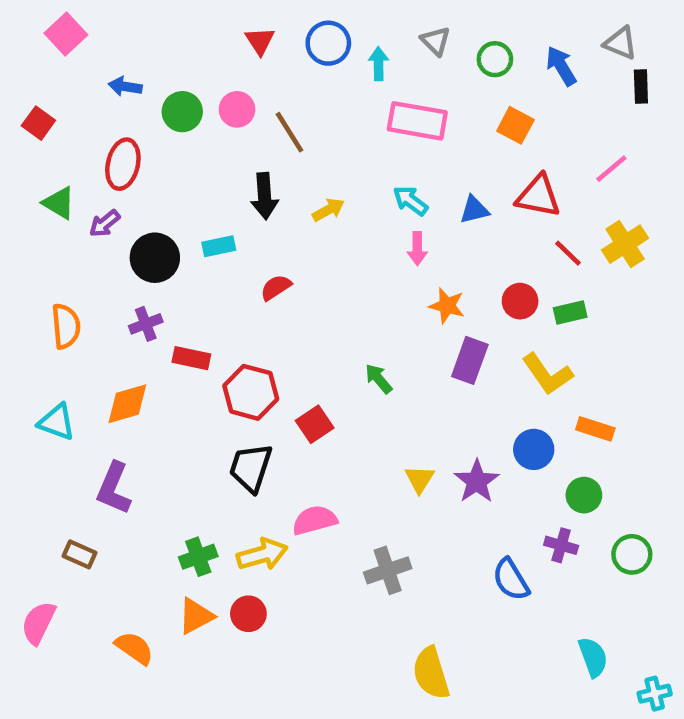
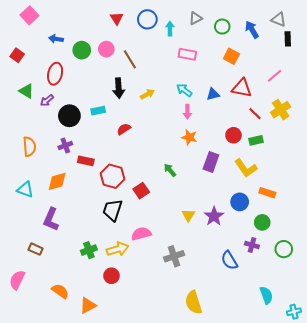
gray triangle: (436, 41) -> (196, 18), turned 48
pink rectangle: (417, 121) -> (187, 54), size x0.7
orange star: (447, 306) -> (189, 137), moved
orange triangle: (196, 616) -> (88, 305), moved

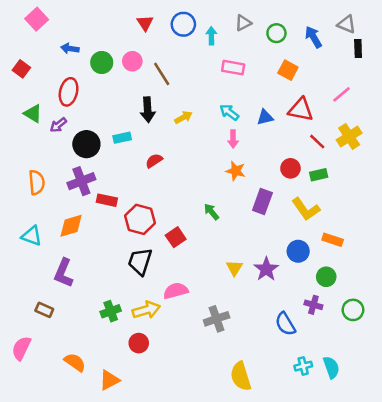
purple cross: (65, 146) -> (81, 181), size x1.5
cyan cross: (294, 312) -> (303, 366), moved

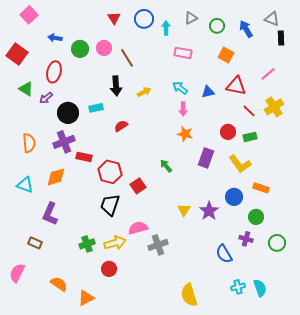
red square: (21, 69) -> (17, 54), size x1.5
gray cross: (217, 319) -> (158, 245), moved

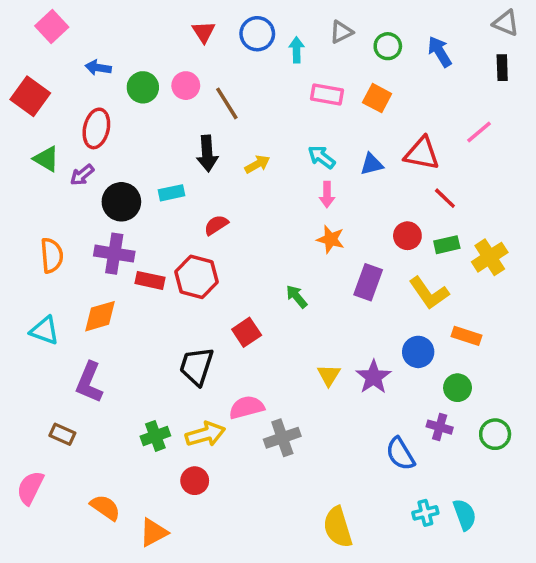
gray triangle: (272, 19) -> (506, 23), moved
orange square: (226, 55) -> (377, 98), moved
yellow cross: (274, 107) -> (490, 257), moved
purple cross: (64, 142) -> (114, 254), turned 30
red hexagon: (110, 172) -> (196, 277), moved

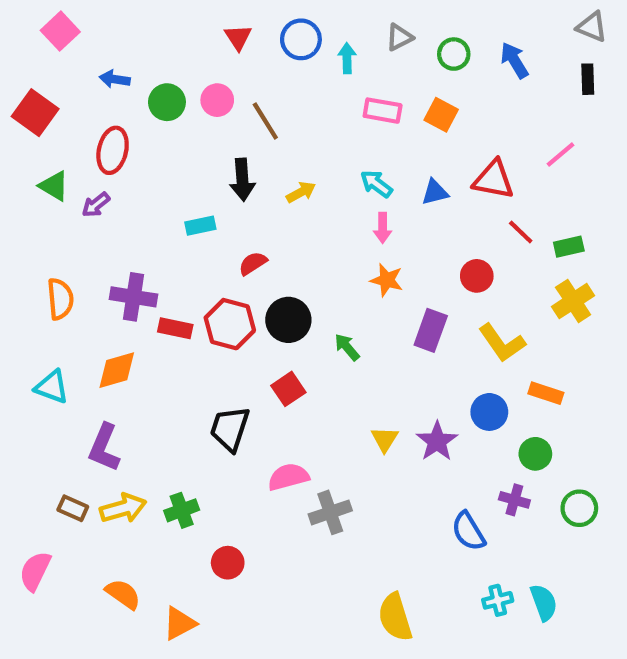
black circle: (121, 202) -> (288, 320), moved
green rectangle: (447, 245) -> (569, 247), moved
yellow arrow: (205, 434) -> (123, 508), moved

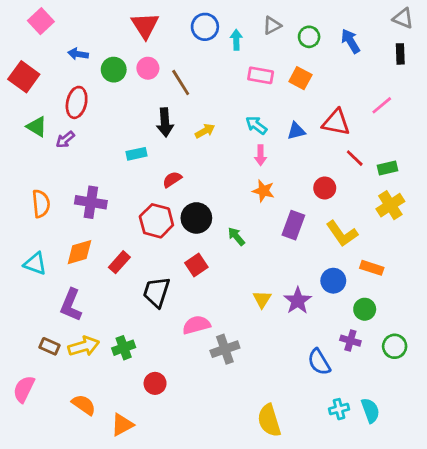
red triangle: (238, 37) -> (145, 25), moved, size x1.5
red rectangle: (175, 328) -> (119, 262), moved, turned -60

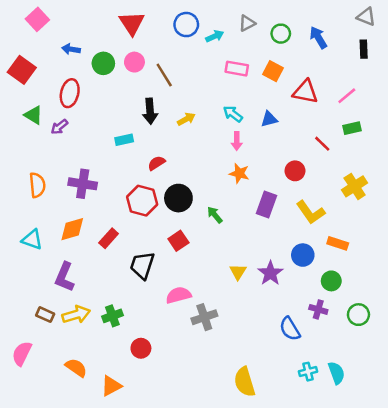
cyan arrow: (236, 40) -> (215, 36), turned 66
red triangle: (336, 122) -> (305, 92), moved
green rectangle: (387, 168) -> (352, 128), moved

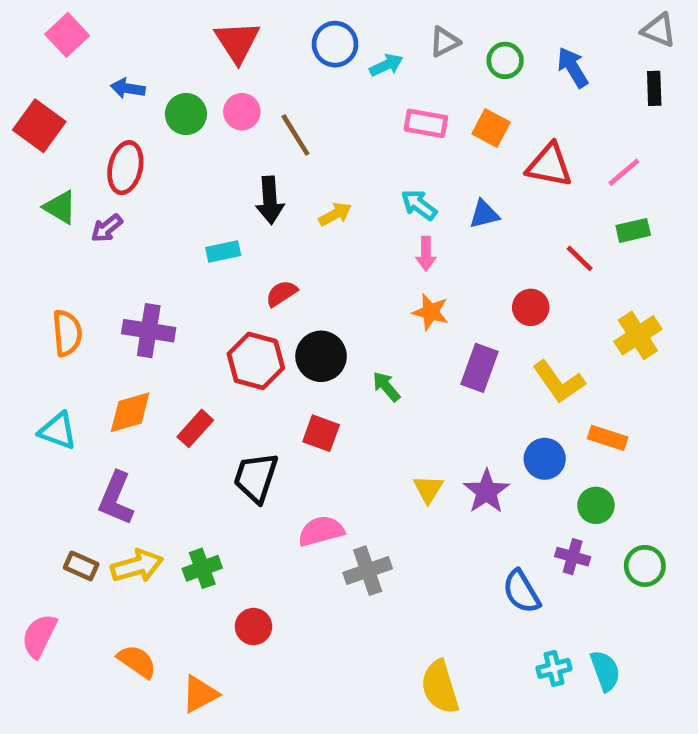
red square: (178, 241) -> (321, 433), turned -36

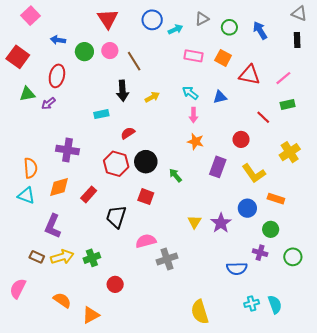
green triangle: (60, 207) -> (27, 94), turned -42
orange semicircle: (67, 333) -> (30, 168), moved
blue semicircle: (521, 592) -> (237, 268), turned -60

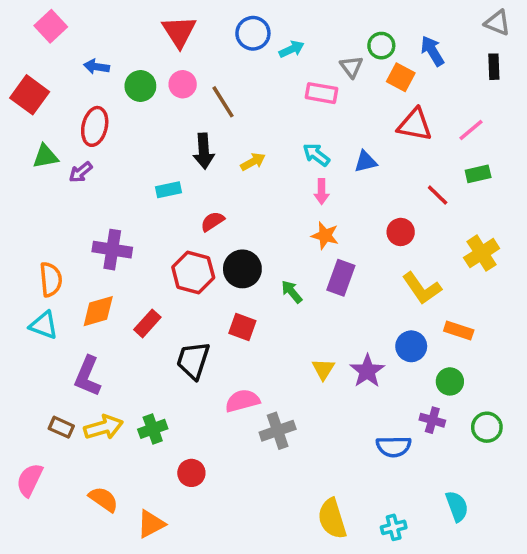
gray triangle: (202, 19) -> (351, 67), moved, turned -40
orange square: (223, 58) -> (401, 77), moved
purple rectangle: (218, 167) -> (341, 278), moved
cyan cross: (252, 303) -> (394, 527), moved

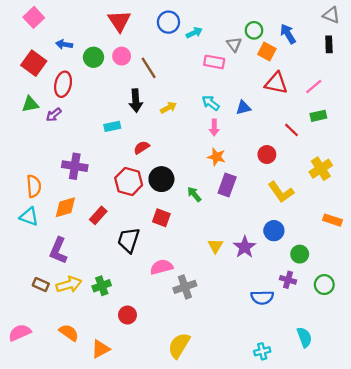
red square: (30, 95) -> (34, 63), moved
orange rectangle: (459, 330) -> (332, 220), moved
pink semicircle: (30, 480) -> (20, 333), moved, turned 40
yellow semicircle: (332, 519) -> (179, 345), moved, turned 48

